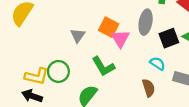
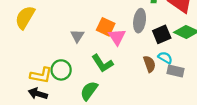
cyan semicircle: (158, 64) -> (165, 58), moved
brown semicircle: (149, 88) -> (149, 64), moved

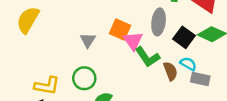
black square: (162, 34) -> (184, 37), turned -30
green L-shape: (102, 63) -> (147, 57), moved
green circle: (61, 70) -> (84, 78), moved

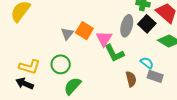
orange square: (120, 29) -> (84, 31), moved
black square: (184, 37) -> (147, 24), moved
brown semicircle: (170, 71) -> (131, 79), moved

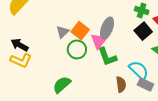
gray ellipse: (127, 26) -> (107, 28), moved
cyan semicircle: (147, 63) -> (139, 70), size x1.5
green circle: (61, 64) -> (77, 49), moved
black arrow: (25, 84) -> (20, 45), moved

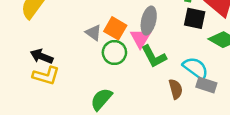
black square: (143, 31) -> (195, 18), turned -30
gray triangle: (63, 32) -> (93, 33), turned -32

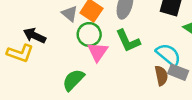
pink triangle: (140, 38) -> (98, 52), moved
black arrow: (42, 56) -> (35, 36), moved
brown semicircle: (176, 89) -> (161, 76), moved

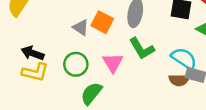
green circle: (89, 34) -> (76, 64), moved
black arrow: (35, 36) -> (33, 53), moved
brown semicircle: (161, 76) -> (179, 80), turned 108

